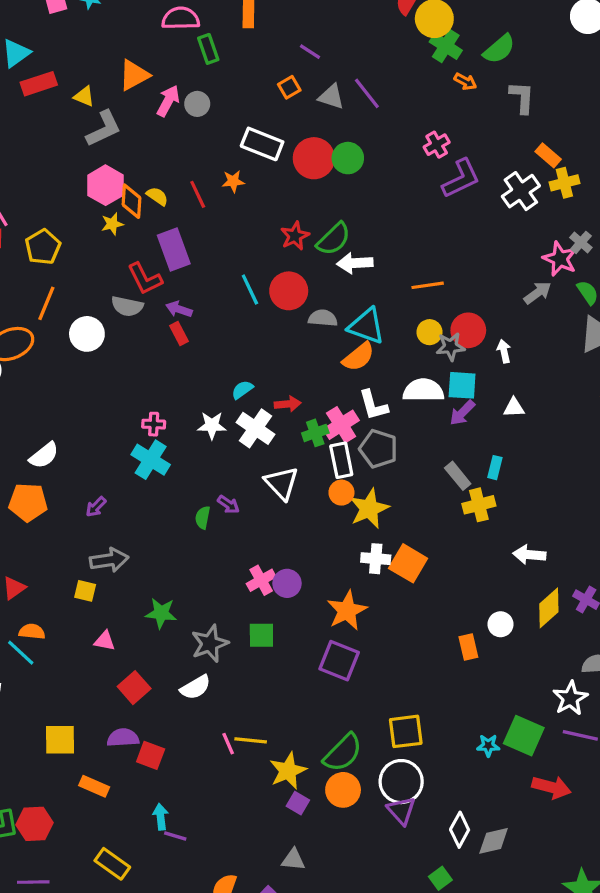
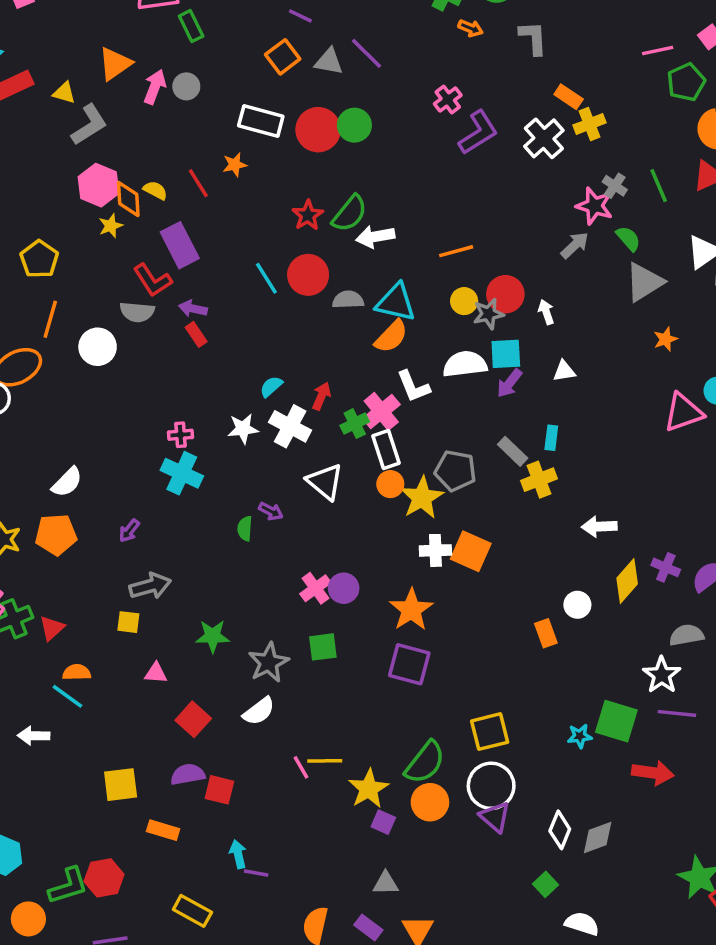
orange square: (289, 87) -> (283, 57), size x1.4
red arrow: (288, 404) -> (321, 396), turned -55
gray pentagon: (378, 449) -> (455, 471), moved

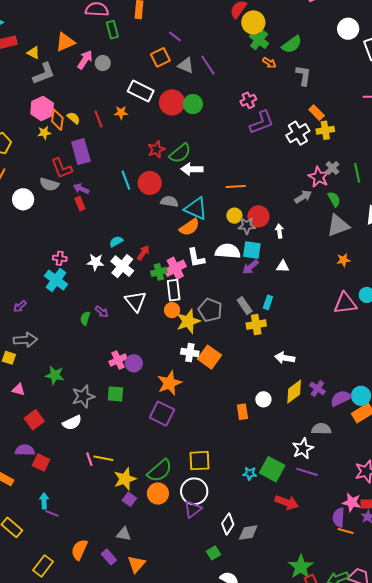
purple triangle: (495, 817) -> (193, 509), turned 30

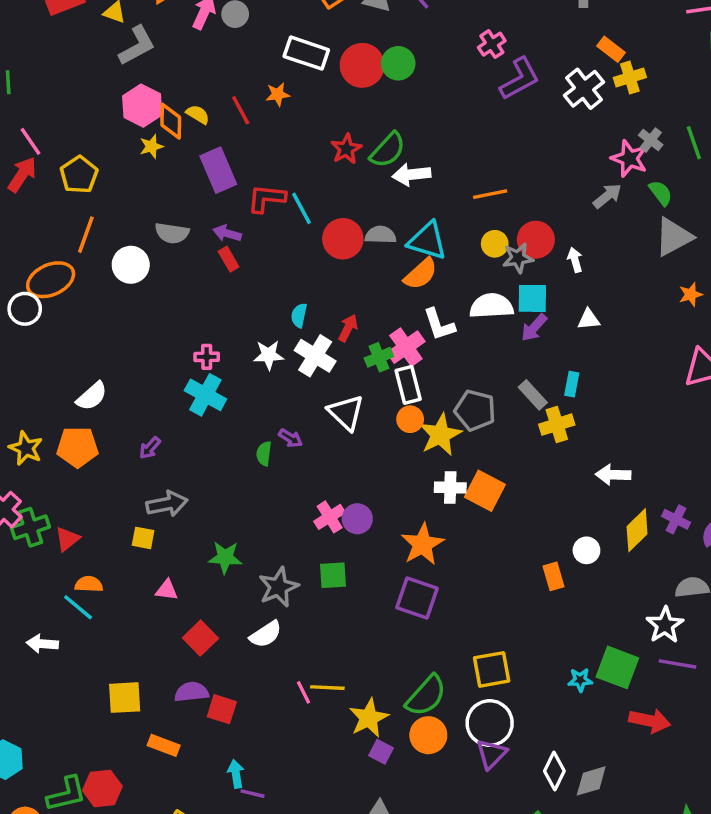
red L-shape: (62, 168) -> (266, 198), moved, turned 125
red circle: (150, 183) -> (343, 239), moved
cyan semicircle: (116, 242) -> (299, 315), turned -40

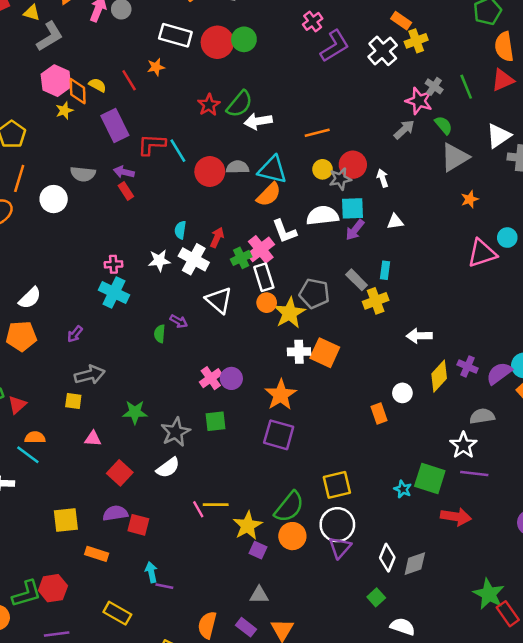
cyan star: (580, 680) -> (403, 489), turned 30

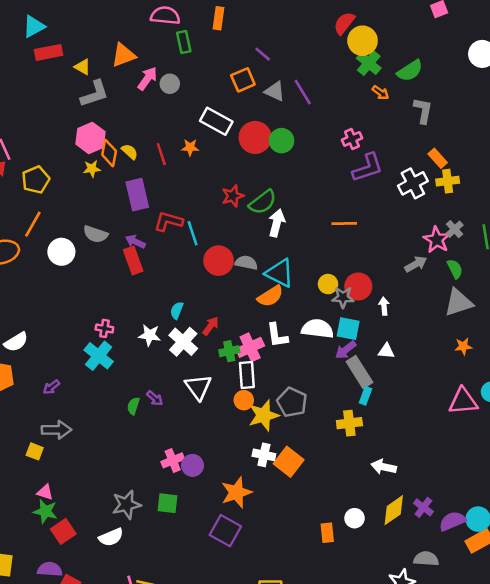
white arrow: (258, 121) -> (277, 223), turned 100
orange line: (317, 133) -> (344, 223), moved
red rectangle: (126, 191) -> (133, 260), size x1.5
gray rectangle: (357, 280) -> (359, 372), moved, size x1.4
green star: (135, 412) -> (45, 511), moved

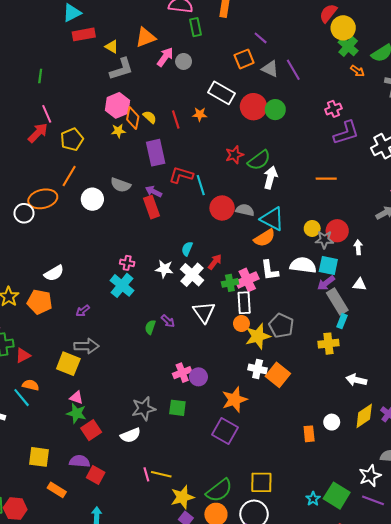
yellow square: (35, 451) -> (68, 364), size x1.6

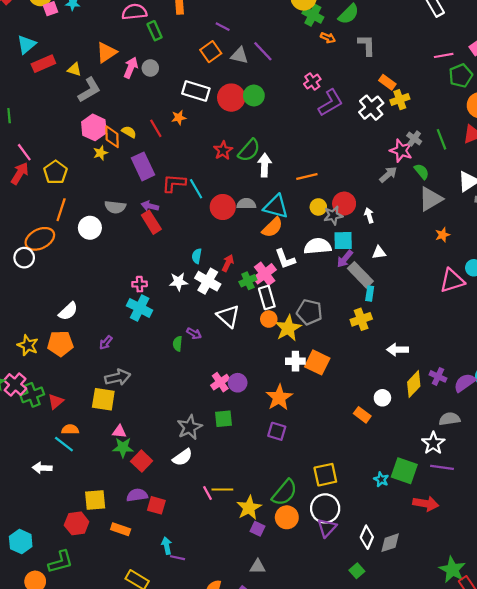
orange line: (326, 179) -> (307, 177), moved
purple square: (225, 431) -> (277, 431), size x0.7
orange rectangle: (309, 434) -> (362, 415), turned -35
red hexagon: (15, 509) -> (77, 523), moved

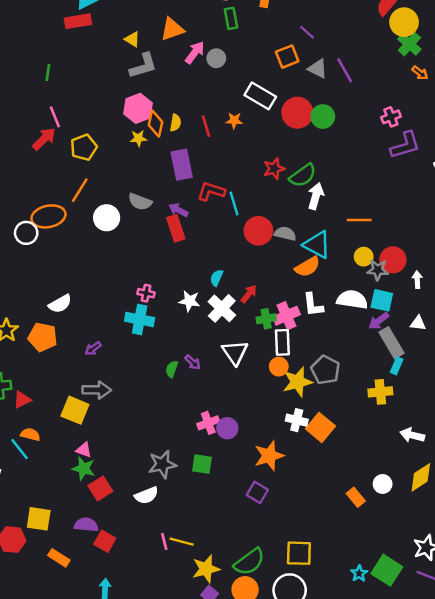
red rectangle: (43, 64) -> (78, 21), moved
yellow semicircle: (129, 132) -> (176, 123), turned 56
cyan cross: (140, 308) -> (140, 319), turned -30

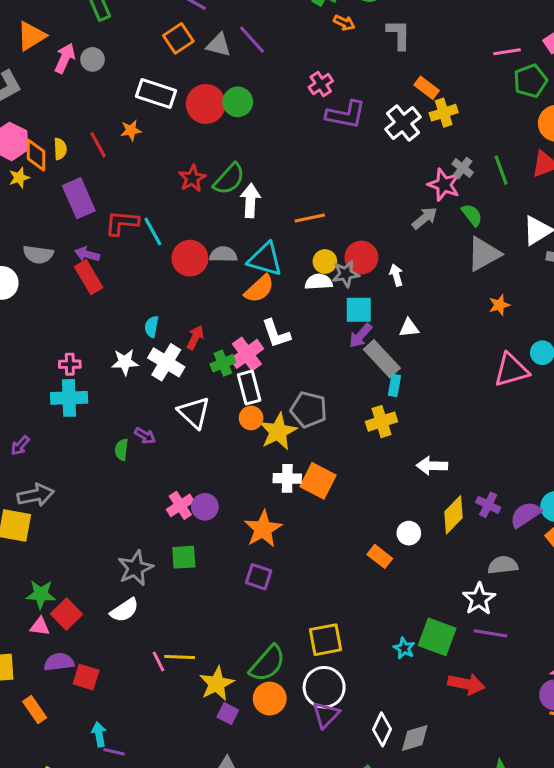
purple L-shape: (405, 145) -> (346, 115), turned 40
white semicircle: (352, 300) -> (319, 282), moved, size x0.7
pink triangle: (84, 450) -> (40, 627), moved
orange rectangle: (59, 558) -> (35, 710), turned 35

